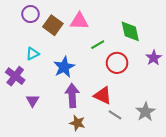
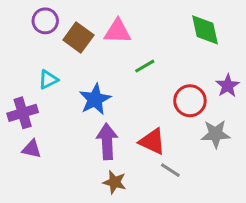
green diamond: (130, 31) -> (205, 30), moved
red circle: (117, 63) -> (190, 101), moved
purple cross: (15, 76) -> (23, 113), turned 36
purple triangle: (33, 101) -> (32, 149), moved, turned -48
gray star: (146, 112) -> (216, 134), moved, turned 30

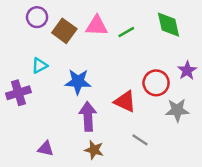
green line: (145, 66) -> (126, 32), moved
blue star: (95, 99) -> (78, 82), turned 30
red triangle: (152, 141) -> (125, 101), moved
purple triangle: (32, 149) -> (46, 149), moved

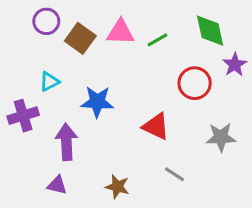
purple star: (187, 70) -> (235, 65), moved
red circle: (156, 83) -> (195, 83), moved
purple arrow: (88, 116) -> (66, 142), moved

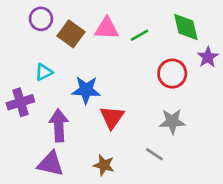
red triangle: (156, 126) -> (112, 117), moved, turned 40
gray star: (221, 137) -> (172, 121), moved
purple triangle: (57, 185) -> (51, 164), size x1.5

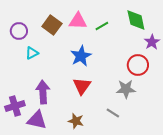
purple circle: (41, 19) -> (19, 31), moved
red circle: (172, 74) -> (138, 65), moved
blue star: (86, 90) -> (81, 56), moved, turned -30
purple cross: (20, 102) -> (15, 106), moved

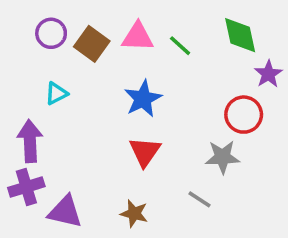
green line: (102, 26) -> (180, 46), turned 72
purple circle: (19, 31) -> (51, 33), moved
purple arrow: (43, 92) -> (30, 141), moved

